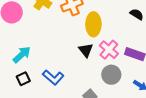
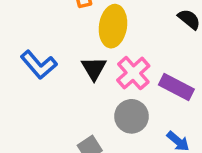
blue L-shape: (53, 77) -> (39, 65), moved

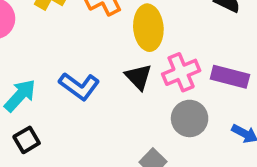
pink cross: (133, 73) -> (181, 72), turned 32

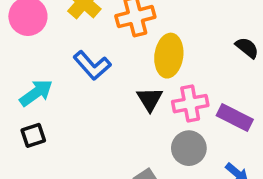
blue L-shape: (79, 86) -> (92, 65), moved

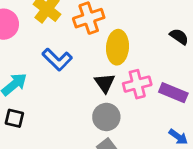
black square: (33, 135) -> (14, 118), turned 36
gray circle: (189, 148) -> (106, 117), moved

